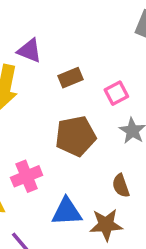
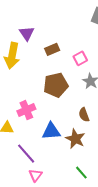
purple triangle: (29, 51) -> (27, 33), turned 35
brown star: (106, 225) -> (75, 139), turned 30

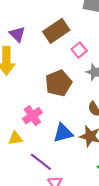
brown rectangle: (52, 49) -> (56, 31), moved, size x1.6

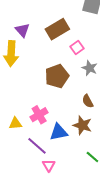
pink cross: (32, 116) -> (39, 115), moved
blue triangle: (63, 133) -> (59, 132), moved

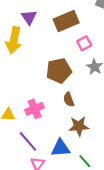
brown semicircle: (88, 101) -> (69, 100), moved
brown star: (82, 125) -> (79, 126), turned -30
blue triangle: (59, 132) -> (60, 148), moved

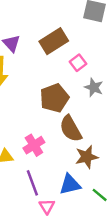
brown semicircle: (69, 100) -> (71, 129), size x1.6
purple line: (28, 141) -> (32, 183), turned 30

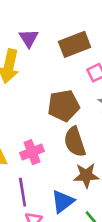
blue triangle: (70, 184) -> (63, 202), turned -35

